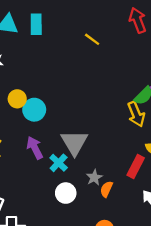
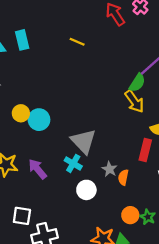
purple arrow: (35, 148) -> (37, 169), moved

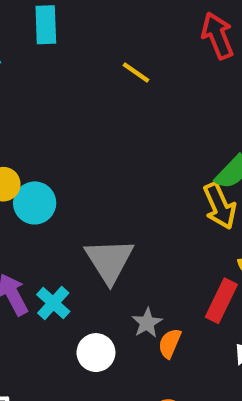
cyan rectangle: (22, 40) -> (46, 25), moved
cyan cross: (73, 163) -> (53, 303), moved

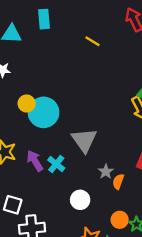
cyan circle: (35, 203) -> (44, 112), size x1.4
white circle: (96, 353) -> (80, 200), moved

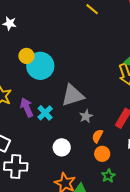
gray triangle: (84, 140) -> (73, 95), turned 40
gray star: (106, 172) -> (86, 116), moved
orange circle: (120, 220) -> (102, 154), moved

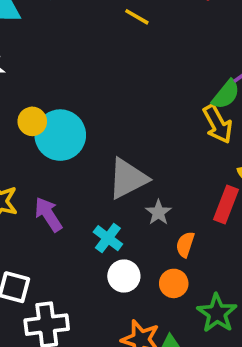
cyan cross: (45, 113) -> (108, 238), moved
orange circle: (102, 154) -> (174, 283), moved
green star: (108, 176) -> (217, 313), size x1.5

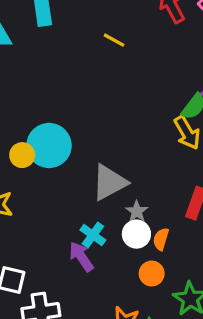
yellow circle: (32, 121) -> (22, 155), moved
purple arrow: (48, 214) -> (81, 257), moved
white circle: (124, 276) -> (136, 234), moved

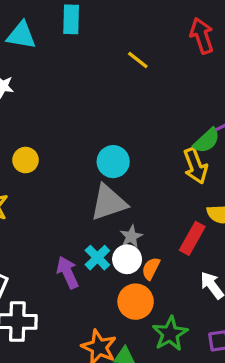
cyan circle: (49, 145) -> (113, 162), moved, size x0.7
cyan cross: (93, 235) -> (97, 258), moved
orange circle: (152, 274) -> (136, 302), size x1.4

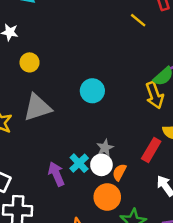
yellow line: (138, 60) -> (138, 20), moved
yellow circle: (26, 160) -> (30, 62), moved
gray triangle: (109, 202) -> (37, 107), moved

